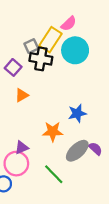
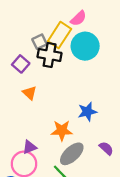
orange triangle: (22, 95) -> (30, 93), turned -48
gray ellipse: (77, 151) -> (72, 154), moved

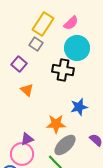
yellow rectangle: (60, 35) -> (43, 24), moved
gray square: (40, 42) -> (36, 44), turned -32
black cross: (50, 55) -> (63, 70), moved

